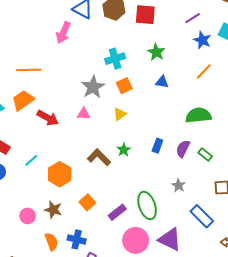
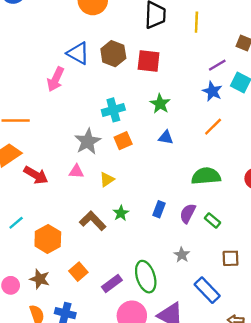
purple line: (193, 18) -> (217, 65), moved
yellow triangle: (120, 114) -> (107, 179), moved

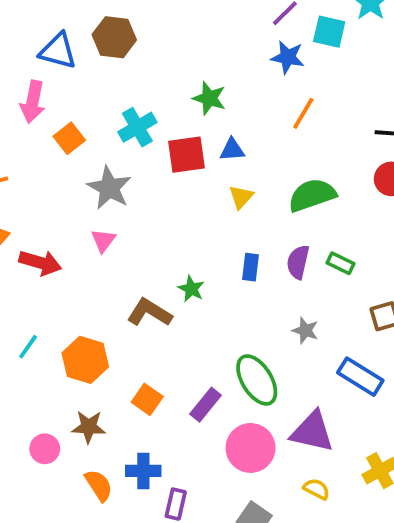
red square: (149, 61) -> (186, 155), moved
orange square: (123, 141) -> (69, 138), moved
pink triangle: (76, 172) -> (103, 240), turned -42
yellow triangle: (107, 179) -> (241, 197), moved

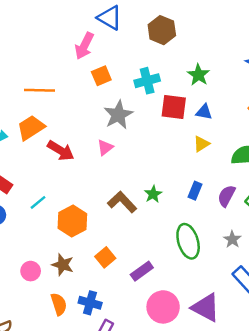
brown hexagon: (114, 37) -> (162, 30), moved
gray star: (305, 330) -> (232, 239), moved
green ellipse: (257, 380) -> (188, 241), moved

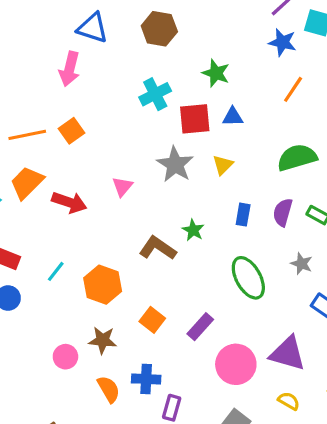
orange square: (101, 76) -> (71, 131), moved
gray star: (118, 115) -> (175, 164), moved
yellow triangle: (201, 144) -> (223, 165), moved

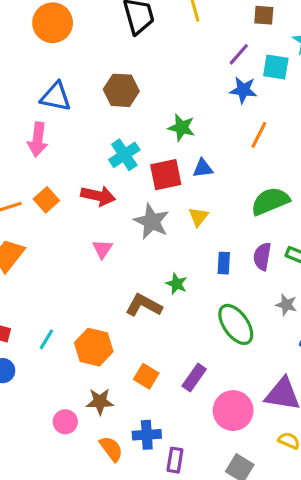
red arrow: (69, 202) -> (98, 196), moved

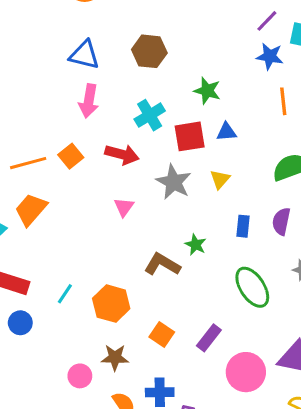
orange line: (259, 135) -> (283, 101), turned -36
pink arrow: (38, 139) -> (89, 101), moved

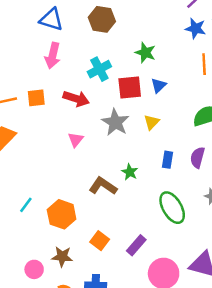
blue triangle: (226, 132) -> (159, 85), turned -42
orange square: (71, 156) -> (36, 98), turned 30

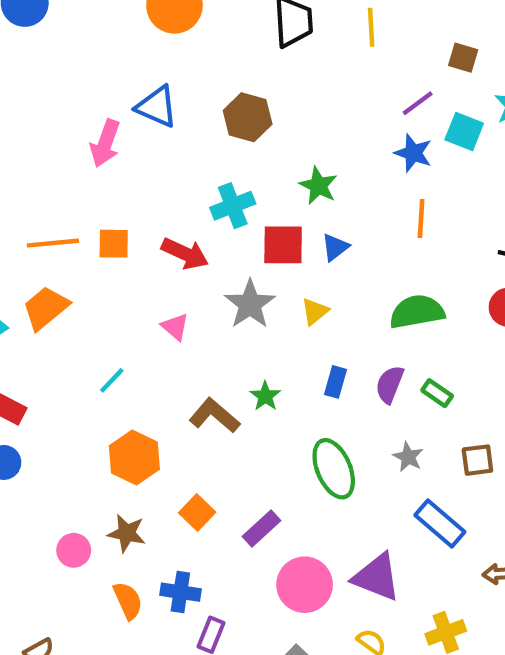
pink arrow: (53, 56) -> (105, 143), moved
pink triangle: (76, 140) -> (175, 327), turned -35
cyan line: (26, 205) -> (112, 380), moved

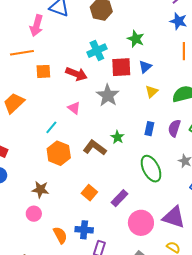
orange line: (53, 243) -> (22, 53), moved
yellow triangle: (315, 311) -> (152, 92), moved
cyan line: (112, 380) -> (51, 127), moved
orange hexagon: (134, 458) -> (59, 153), moved
brown star: (127, 533) -> (40, 190), moved

